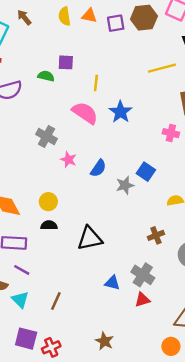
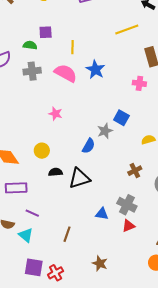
gray cross: (47, 137) -> (32, 71), moved, turned -30
blue semicircle: (98, 168) -> (89, 146), moved
black semicircle: (49, 225) -> (55, 172), moved
purple line: (22, 270) -> (32, 213), moved
brown line: (56, 301) -> (67, 234), moved

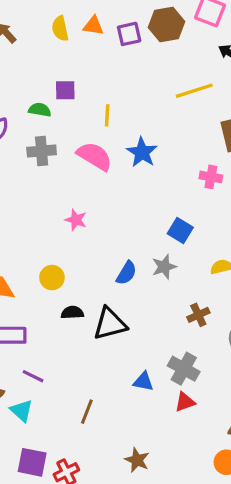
gray star: (105, 131) -> (164, 267), moved

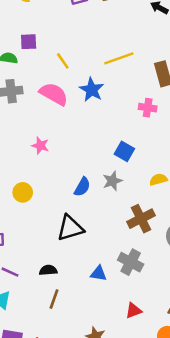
yellow line: (194, 91) -> (119, 58), moved
yellow line: (107, 115) -> (63, 61), turned -36
black semicircle: (72, 313) -> (48, 270), moved
brown cross: (198, 315) -> (141, 219), size x1.5
red triangle: (185, 402) -> (134, 311), moved

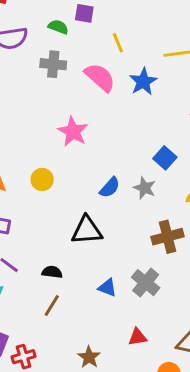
pink star: (40, 146) -> (73, 132), size x1.5
gray star: (112, 181) -> (145, 188), turned 30

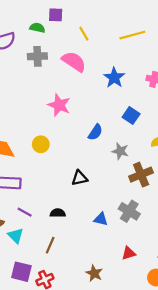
blue star: (143, 82) -> (114, 78), moved
blue semicircle: (110, 187) -> (95, 132), moved
gray star: (145, 188) -> (120, 151), moved
black triangle: (87, 230) -> (79, 178), size x0.7
brown line: (52, 306) -> (50, 245), moved

